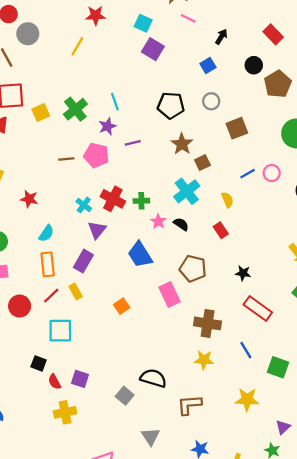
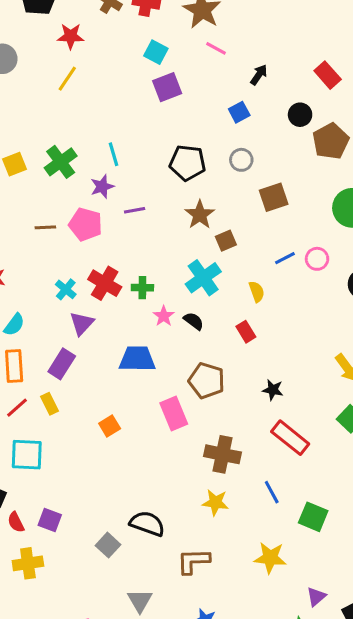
red star: (96, 15) -> (71, 36), moved
purple square: (153, 49) -> (167, 87), turned 35
blue trapezoid: (140, 255) -> (137, 359), turned 120

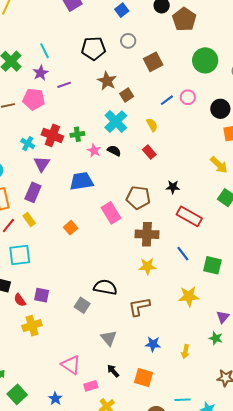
brown pentagon: (207, 381) -> (138, 198), moved

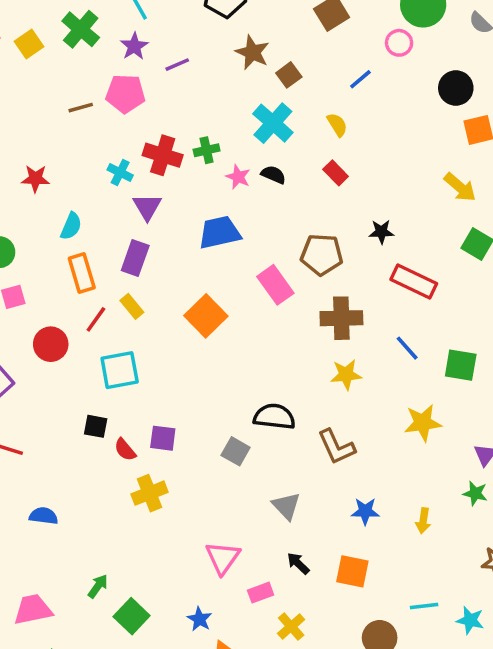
pink circle: (188, 97) -> (399, 43), moved
orange square: (71, 228) -> (206, 316), size x1.6
brown L-shape: (139, 307) -> (336, 447), turned -100
pink triangle: (71, 365) -> (223, 558), turned 35

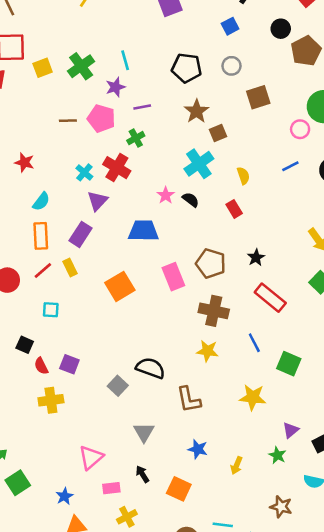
blue line: (360, 79) -> (290, 166), moved
green cross: (207, 150) -> (136, 138), moved, turned -30
black star: (381, 232) -> (256, 258), turned 30
cyan square: (120, 370) -> (51, 310), size x0.6

